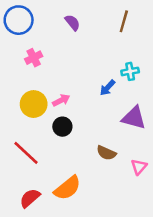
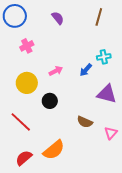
pink arrow: (61, 100) -> (56, 71), moved

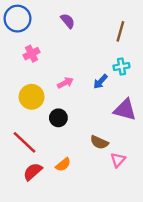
brown line: (99, 17) -> (120, 31), moved
pink triangle: (111, 133) -> (118, 160), moved
orange semicircle: (54, 150) -> (63, 165), moved, size x0.6
red semicircle: (24, 158) -> (33, 172), moved

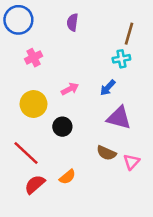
purple semicircle: (68, 21) -> (72, 22), turned -133
cyan cross: (121, 66) -> (121, 59), moved
purple triangle: (125, 110) -> (119, 118), moved
pink triangle: (118, 160) -> (131, 162), moved

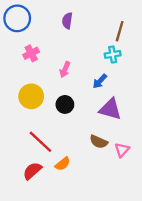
pink arrow: (70, 89) -> (65, 70), moved, turned 140
black circle: (62, 127) -> (65, 104), moved
red line: (26, 153) -> (40, 142), moved

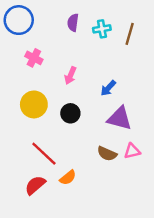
pink cross: (31, 53) -> (34, 58), turned -35
cyan cross: (113, 54) -> (102, 29), moved
pink triangle: (122, 150) -> (132, 151), moved, turned 35

